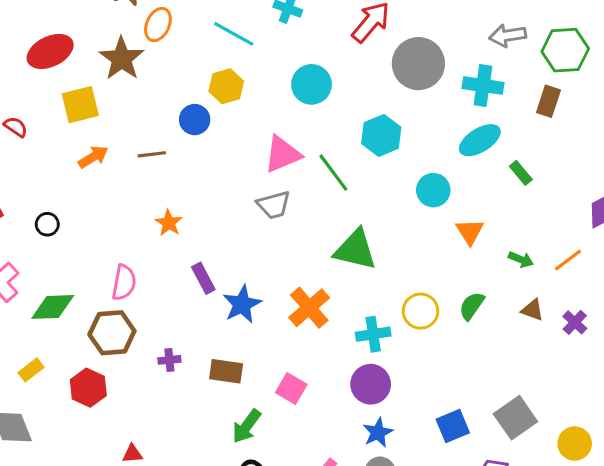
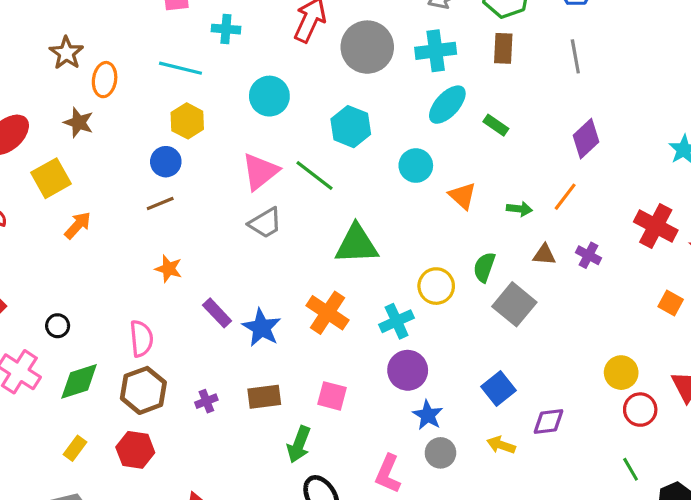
brown star: (122, 59) -> (79, 122), size x0.7
brown line: (152, 154) -> (160, 203), moved
black circle: (47, 224) -> (58, 326), moved
gray square: (515, 418) -> (514, 304), moved

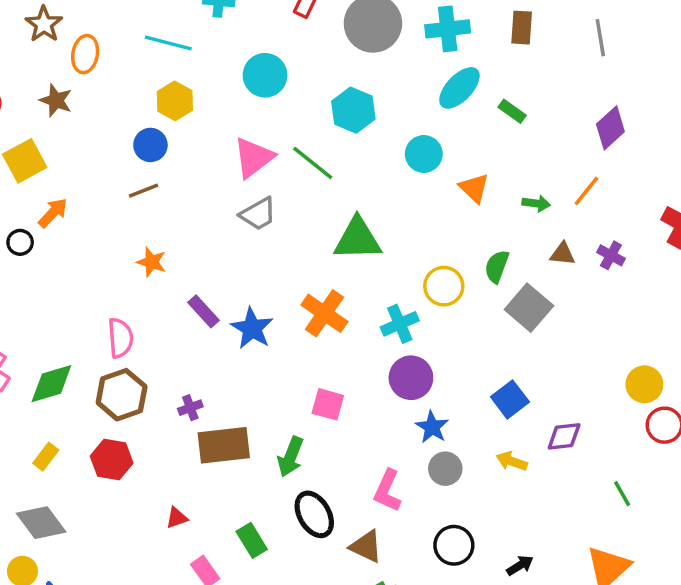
black circle: (58, 326) -> (20, 242), moved
brown rectangle: (264, 397) -> (224, 445), moved, size x1.4
green line: (631, 469) -> (622, 494), moved

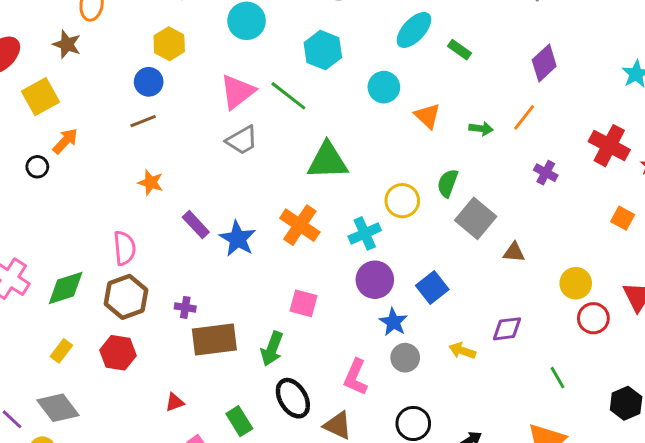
brown triangle: (563, 254) -> (514, 252), moved
blue square: (510, 399) -> (432, 288), moved
purple cross: (190, 408) -> (185, 307), turned 30

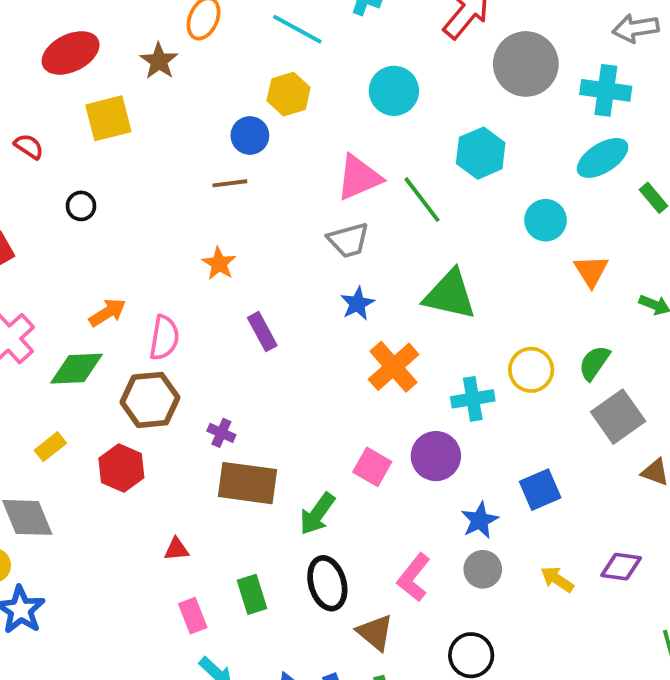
orange arrow: (65, 141) -> (107, 313), moved
blue star: (238, 239) -> (357, 304), moved, size x0.7
purple circle: (375, 280) -> (436, 456), moved

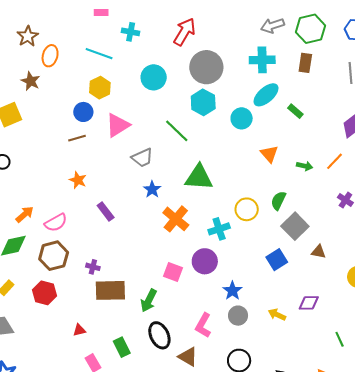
gray circle: (526, 64) -> (206, 67), moved
pink triangle: (359, 177) -> (118, 125), moved
cyan circle: (546, 220) -> (242, 118), moved
pink semicircle: (164, 338) -> (56, 223), turned 60
blue square: (540, 490) -> (277, 260), moved

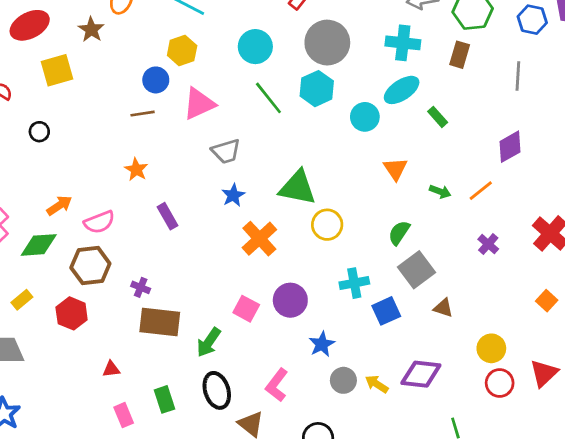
green line: (177, 131) -> (268, 98), moved
yellow circle: (247, 209) -> (327, 225), moved
cyan cross: (219, 229) -> (354, 283), moved
purple diamond: (309, 303) -> (421, 374), size x1.4
gray circle: (238, 316) -> (343, 380), moved

